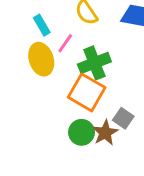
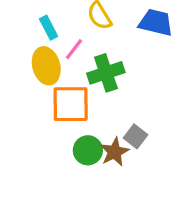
orange square: (87, 92) -> (71, 104), moved, turned -33

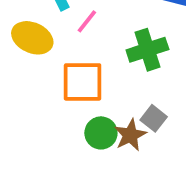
yellow ellipse: (46, 66) -> (32, 38), moved, turned -51
green cross: (106, 73) -> (147, 50), moved

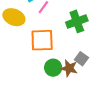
brown star: (130, 135) -> (69, 68), turned -30

